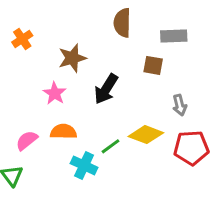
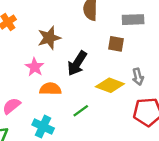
orange semicircle: (63, 132) -> (50, 89), moved
yellow diamond: (146, 135) -> (110, 85), moved
cyan cross: (84, 165) -> (43, 127), moved

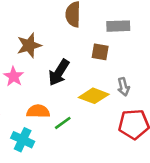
orange semicircle: (50, 89) -> (38, 111), moved

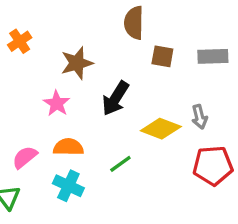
gray rectangle: (118, 26) -> (213, 56), moved
brown square: (100, 52) -> (162, 56), moved
orange semicircle: (38, 111) -> (68, 147), moved

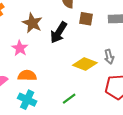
brown star: (77, 63) -> (32, 23), turned -30
black arrow: (115, 98) -> (59, 32), moved
green line: (120, 164) -> (69, 99), moved

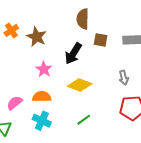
brown star: (32, 23) -> (37, 37), moved
pink star: (20, 48) -> (44, 69), moved
yellow diamond: (85, 64) -> (80, 85), moved

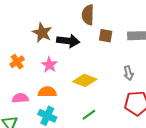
orange cross: (11, 30) -> (17, 62), moved
black arrow: (73, 54) -> (68, 41), moved, turned -115
pink semicircle: (15, 103) -> (20, 98), turned 35

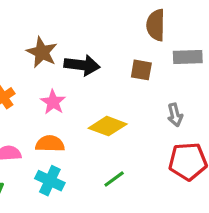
brown semicircle: (88, 15) -> (156, 25), moved
brown square: (106, 36) -> (141, 70), moved

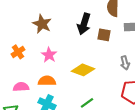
black arrow: (82, 65) -> (84, 24), moved, turned 100

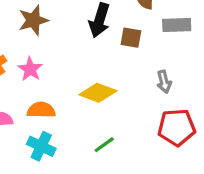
brown star: (42, 24) -> (33, 20), turned 30
pink star: (49, 55) -> (30, 69), moved

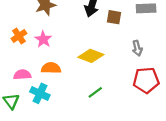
cyan cross: (41, 146) -> (40, 93), moved

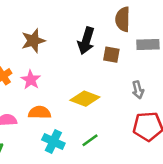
cyan cross: (40, 93) -> (53, 142), moved

